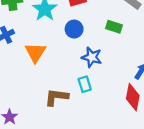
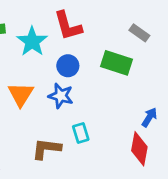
green rectangle: (114, 27) -> (116, 63), size x1.5
blue star: (92, 57) -> (61, 96), moved

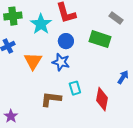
red diamond: (139, 149) -> (102, 99), moved

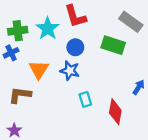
green cross: (13, 16) -> (18, 31), moved
gray rectangle: (116, 18) -> (131, 22), size x1.5
brown L-shape: (51, 99) -> (20, 95), moved

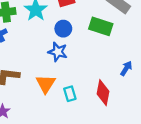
orange triangle: (39, 69) -> (46, 84), moved
cyan rectangle: (85, 99) -> (70, 94), moved

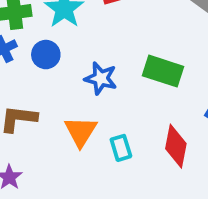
green rectangle: (101, 26) -> (163, 71), moved
blue circle: (63, 29) -> (46, 55), moved

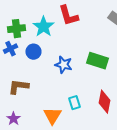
orange triangle: (81, 131) -> (52, 116), moved

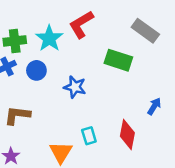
red L-shape: (68, 16) -> (81, 24), turned 75
green rectangle: (97, 61) -> (118, 60), moved

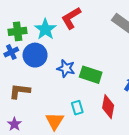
green rectangle: (118, 60) -> (91, 75), moved
blue circle: (36, 70) -> (35, 55), size x1.5

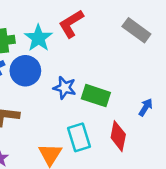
cyan rectangle: (77, 108) -> (79, 137), size x1.5

